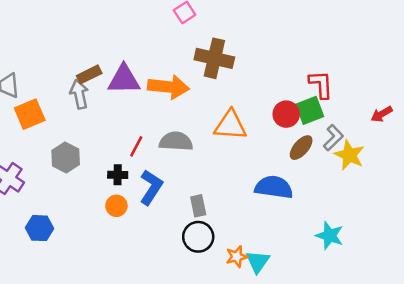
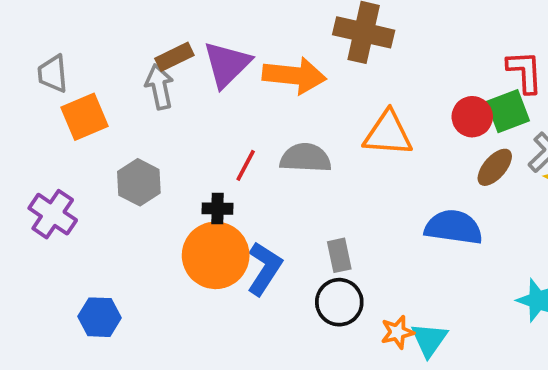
purple triangle: (124, 79) -> (227, 64), turned -44
blue L-shape: (151, 187) -> (264, 268), moved
orange circle: (116, 206) -> (216, 255), size x2.0
blue hexagon: (40, 228) -> (99, 317), moved

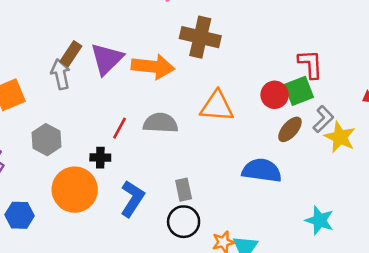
brown rectangle: (174, 57) -> (71, 54), turned -30
orange circle: (216, 255) -> (75, 190), moved
blue hexagon: (99, 317) -> (20, 215), moved

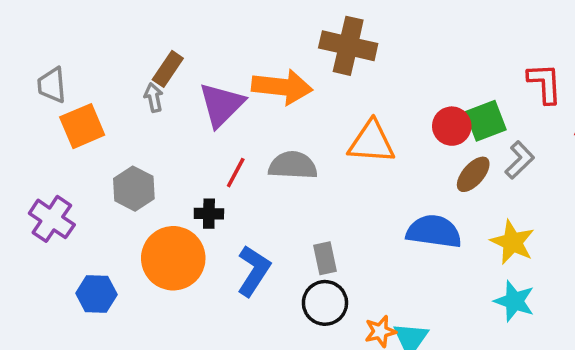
purple triangle: (107, 59) -> (221, 105), moved
red L-shape: (310, 64) -> (545, 83), moved
gray arrow: (61, 74) -> (154, 98), size x0.7
yellow star: (340, 137) -> (512, 242), moved

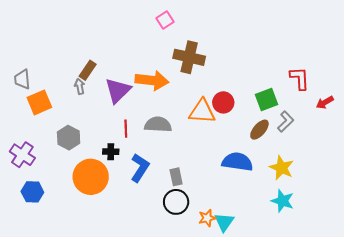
red circle: (452, 126) -> (223, 102), moved
red line: (236, 173) -> (126, 129), turned -30
blue L-shape: (254, 271) -> (140, 168), moved
blue hexagon: (96, 294) -> (32, 192), moved

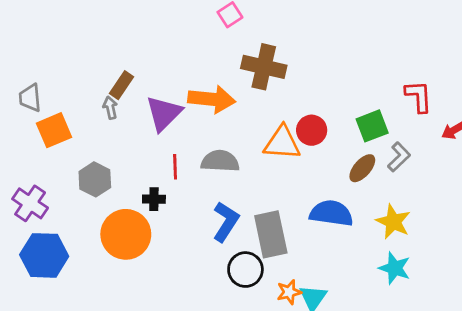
blue L-shape: (140, 168) -> (226, 222), moved
gray rectangle: (176, 177) -> (271, 234), moved, size x1.8
blue hexagon: (32, 192) -> (44, 255), size x1.5

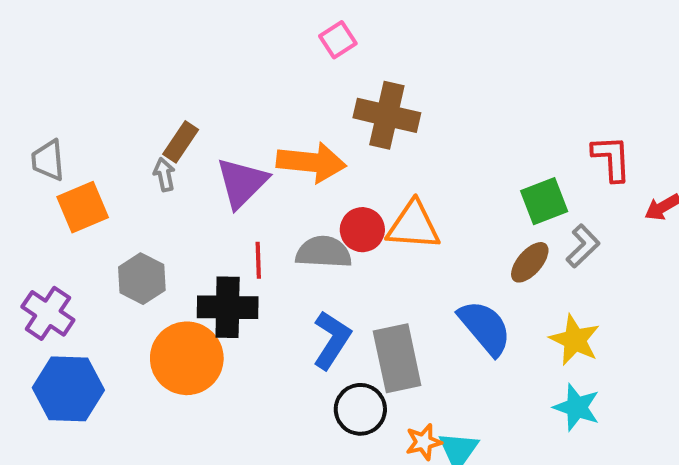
red circle: (312, 130) -> (362, 230), moved
black cross: (154, 199) -> (228, 307), size x1.8
blue semicircle: (331, 213) -> (485, 328), turned 42

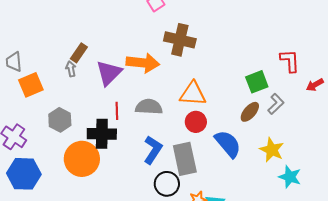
red circle: (362, 230) -> (196, 122), moved
cyan star: (577, 407) -> (290, 177), moved

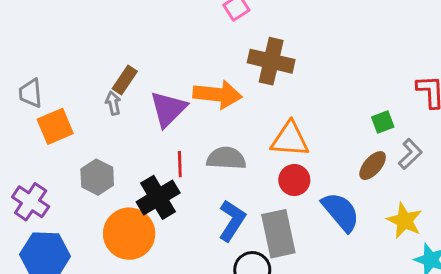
green square: (257, 82) -> (383, 122), size x0.7
black cross: (102, 134) -> (158, 197), turned -32

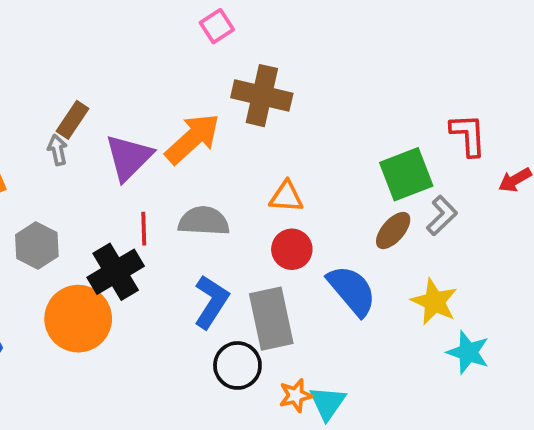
orange arrow: (217, 95) -> (192, 139), turned -48
green square: (383, 122) -> (406, 174), size x1.8
orange triangle: (290, 139) -> (286, 197), size x0.7

